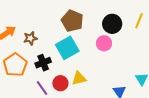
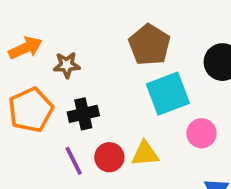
pink circle: (104, 43) -> (201, 133), moved
cyan square: (67, 48) -> (168, 94), moved

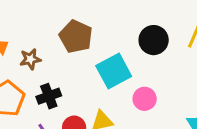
brown pentagon: (149, 45) -> (76, 37), moved

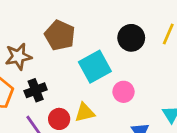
brown star: (30, 59) -> (18, 56), size x1.4

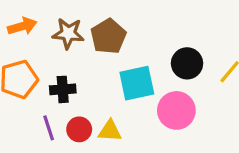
brown star: (18, 56) -> (68, 33), moved
pink circle: (123, 92) -> (176, 110), moved, size x1.5

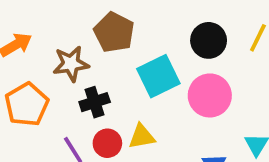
brown star: (68, 33) -> (71, 64), moved
black cross: (63, 89) -> (95, 102), moved

